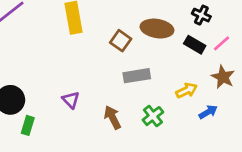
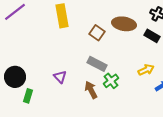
gray rectangle: (137, 76) -> (97, 64), moved, turned 36
green cross: (153, 116) -> (111, 81), moved

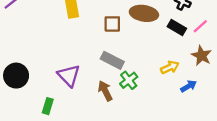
brown square: (97, 33) -> (112, 24), turned -35
purple triangle: (60, 77) -> (69, 76), size x1.5
green rectangle: (28, 96) -> (48, 106), moved

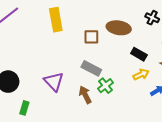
black rectangle: (177, 27) -> (139, 54), moved
green rectangle: (48, 106) -> (24, 108), moved

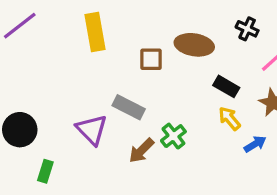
gray rectangle: (91, 68) -> (129, 107), moved
yellow arrow: (141, 74) -> (229, 118), turned -105
brown arrow: (85, 95) -> (141, 150), turned -108

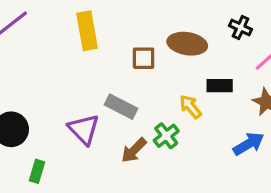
black rectangle: (226, 86) -> (220, 86), turned -30
yellow arrow: (229, 118) -> (190, 107), moved
blue arrow: (255, 144) -> (249, 144), size x1.4

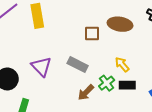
yellow rectangle: (87, 31) -> (37, 16), moved
black rectangle: (220, 86) -> (127, 85), moved
purple triangle: (84, 129) -> (41, 67), moved

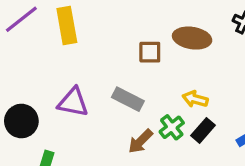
yellow arrow: (122, 64) -> (195, 99), turned -35
purple triangle: (41, 67) -> (73, 102), turned -35
black rectangle: (127, 85) -> (203, 130), turned -49

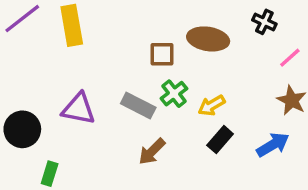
yellow arrow: (195, 99) -> (212, 105), turned -45
green cross: (172, 127) -> (174, 94), moved

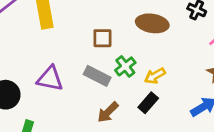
brown square: (162, 54) -> (102, 38), moved
black rectangle: (220, 140) -> (148, 103), moved

